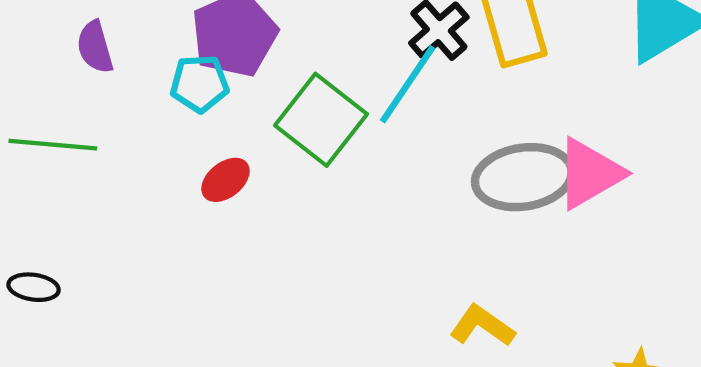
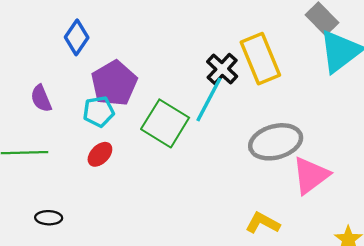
pink triangle: (590, 173) -> (311, 175), moved
red ellipse: (225, 180) -> (100, 154), moved
black ellipse: (34, 287) -> (49, 218), moved

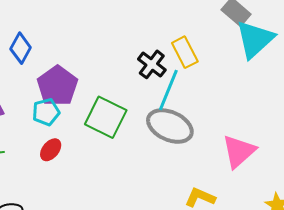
yellow rectangle: (260, 59) -> (185, 52), size x0.7
cyan line: (209, 99) -> (168, 90), moved
gray ellipse: (276, 142) -> (170, 126), moved, turned 45

